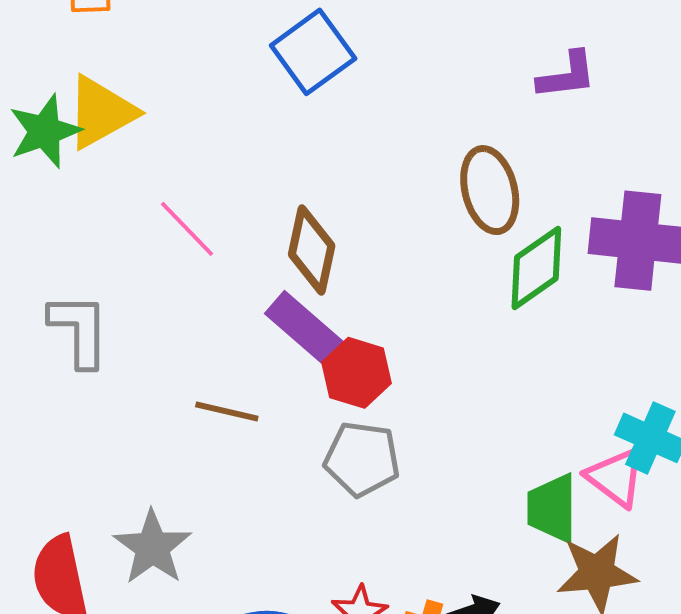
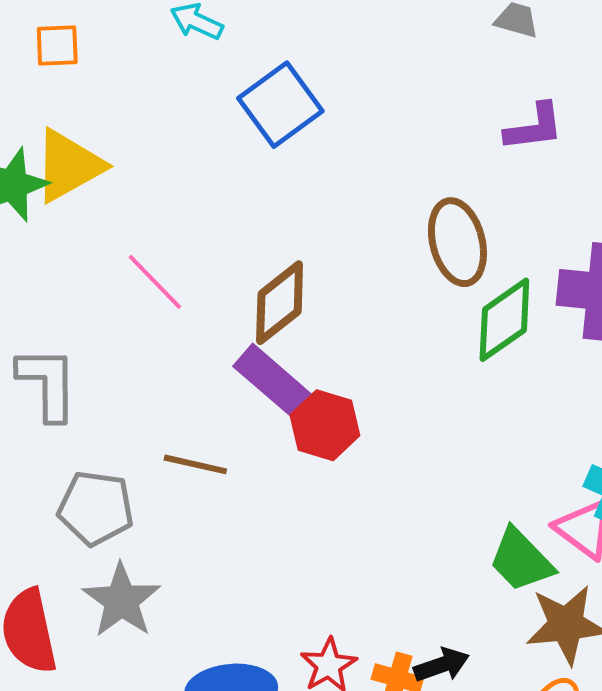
brown diamond: (312, 250) -> (280, 303), turned 40
gray pentagon: (362, 459) -> (96, 508), moved
green trapezoid: (552, 508) -> (521, 560), turned -44

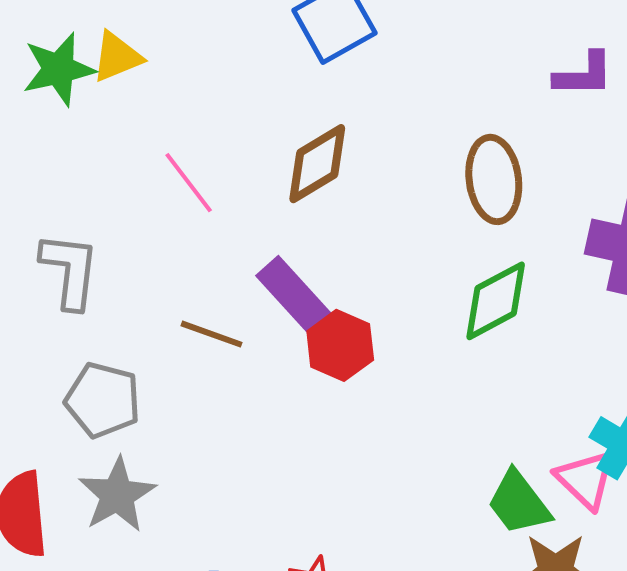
yellow triangle: (68, 166) -> (117, 57), size x0.7
brown diamond: (280, 303) -> (317, 164), moved
green diamond: (504, 320) -> (496, 301), moved
brown line: (195, 464) -> (212, 334), moved

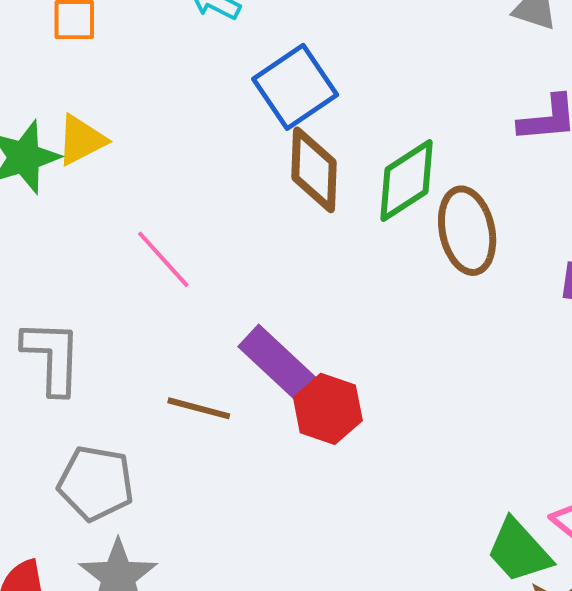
brown diamond: (317, 164) -> (314, 170), moved, turned -52
green diamond: (496, 301) -> (406, 181), moved

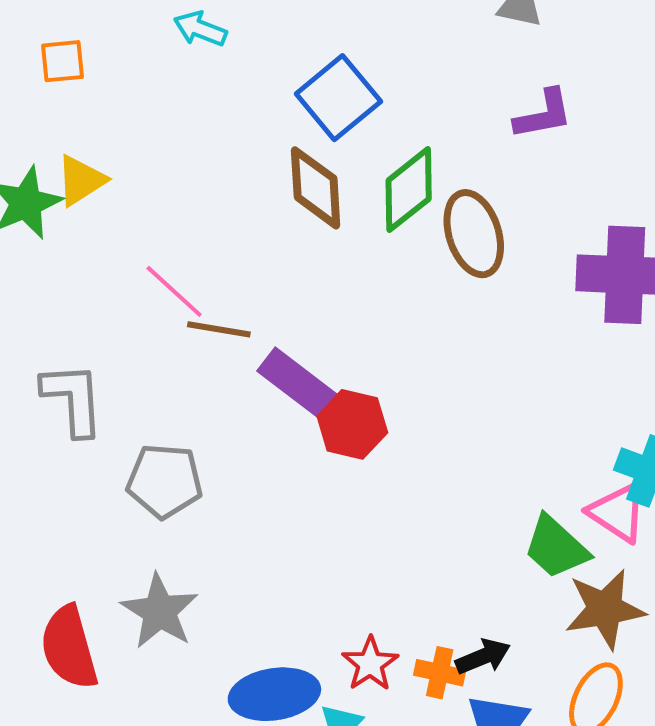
blue square: (295, 87) -> (338, 98), moved
brown line: (199, 408) -> (219, 329), moved
gray pentagon: (96, 483) -> (165, 481), moved

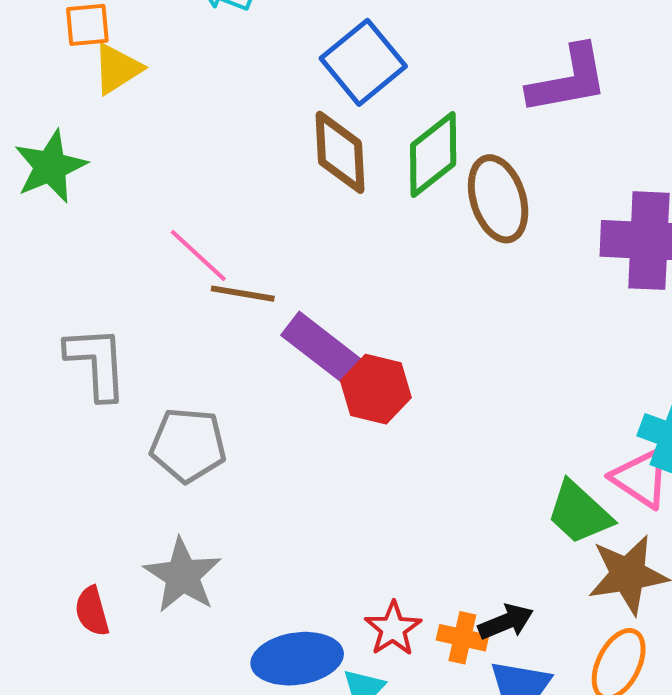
purple L-shape: (543, 114) -> (568, 80), size x1.4
yellow triangle: (81, 180) -> (117, 69), moved
red semicircle: (69, 647) -> (92, 611), size x0.6

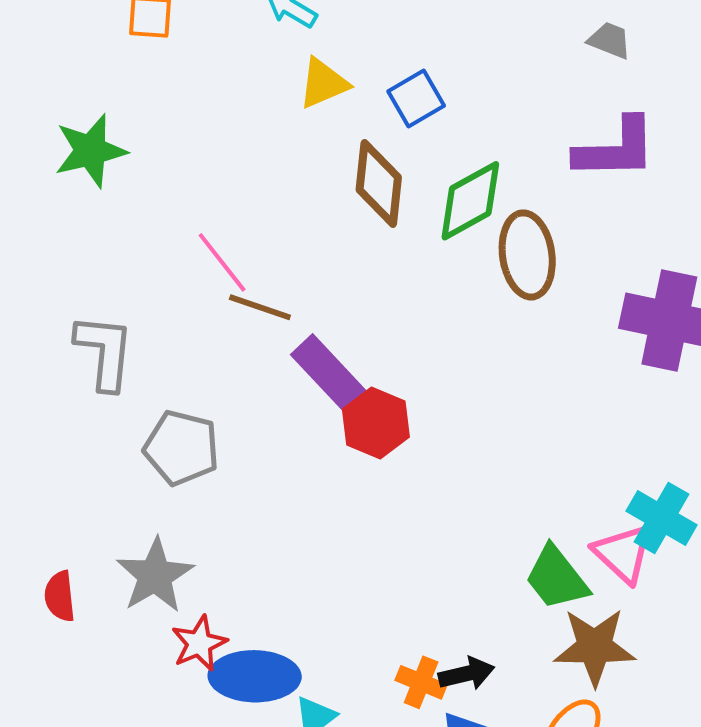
blue square: (363, 62) -> (416, 98), size x0.7
yellow triangle: (117, 69) -> (323, 83), moved
red star: (393, 629) -> (199, 643), moved

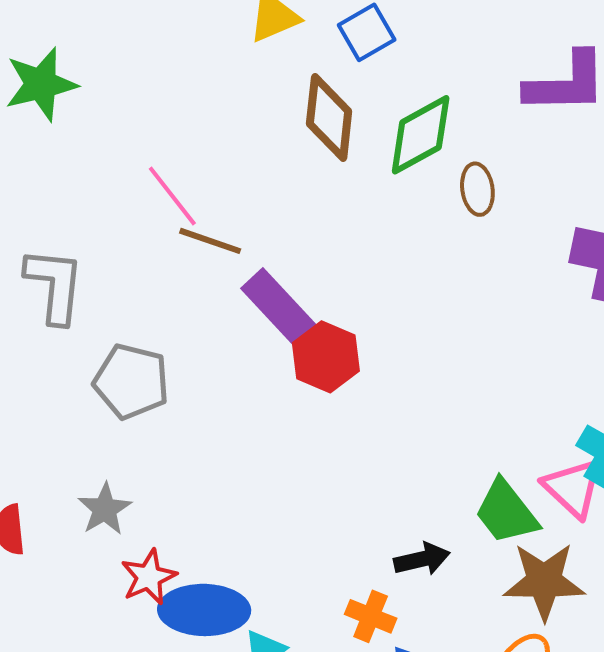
brown ellipse: (527, 255) -> (477, 189), size x0.6
gray star: (155, 576) -> (105, 509), size x0.7
black arrow: (466, 674) -> (422, 559), moved

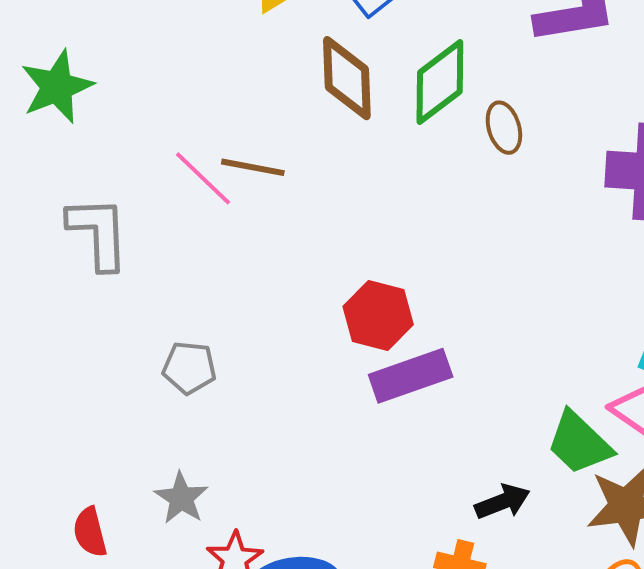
brown line: (210, 241) -> (253, 167), moved
gray L-shape: (55, 285) -> (98, 233), moved
purple rectangle: (279, 307) -> (411, 376), moved, turned -58
gray pentagon: (131, 381) -> (189, 368), size x0.7

